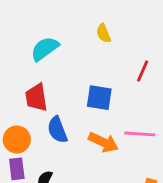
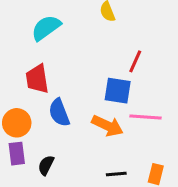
red line: (143, 71) -> (135, 61), moved
blue square: (99, 98) -> (118, 91), moved

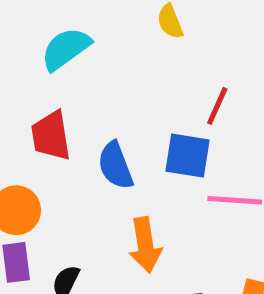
blue semicircle: (59, 113) -> (115, 166), moved
orange arrow: (107, 126) -> (145, 245), moved, turned 56

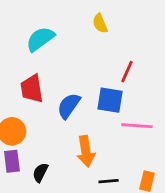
blue semicircle: (115, 166) -> (69, 106), turned 56

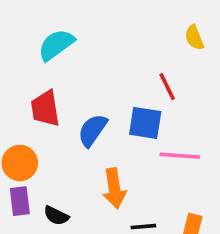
yellow semicircle: (100, 23) -> (194, 38), moved
red line: (127, 72) -> (167, 87), turned -50
black semicircle: (40, 173) -> (56, 216), turned -90

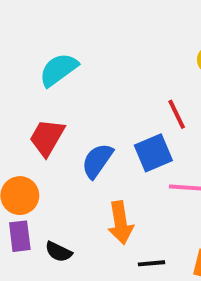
red trapezoid: (45, 108) -> (47, 137), turned 39
blue square: (145, 123) -> (153, 153), turned -32

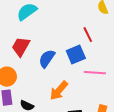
orange arrow: (121, 223) -> (59, 91), turned 50

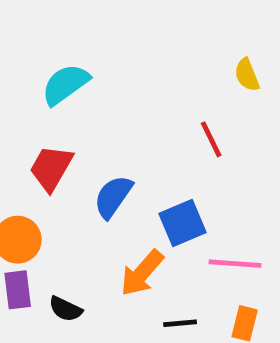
blue square: (76, 55) -> (182, 223), moved
pink line: (95, 73) -> (235, 264), moved

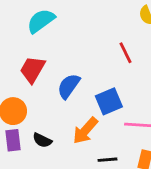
black semicircle: (65, 309) -> (42, 140), moved

